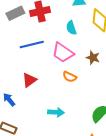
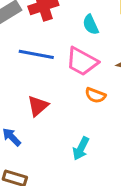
blue line: (32, 44) -> (36, 54), turned 30
cyan arrow: (56, 112) -> (81, 148), turned 119

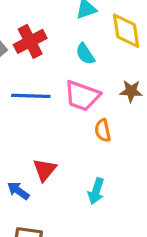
orange semicircle: (95, 95) -> (103, 130), turned 66
red triangle: (38, 106) -> (45, 170), moved

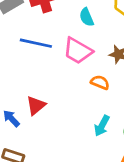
orange semicircle: (103, 130) -> (100, 82), moved, turned 114
cyan arrow: (96, 191) -> (102, 126), moved

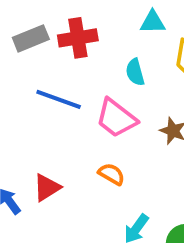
orange semicircle: (100, 82) -> (112, 174), moved

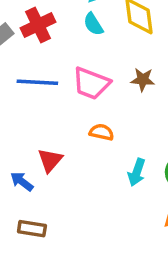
cyan semicircle: (135, 72) -> (93, 24), moved

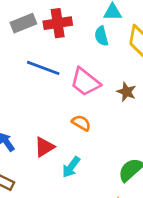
red triangle: (50, 160) -> (44, 147), moved
cyan arrow: (137, 172) -> (71, 167), moved

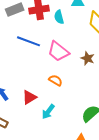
cyan semicircle: (101, 36) -> (59, 17), moved

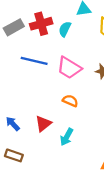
cyan semicircle: (59, 17) -> (65, 29), turned 48

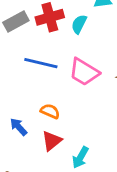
orange semicircle: (70, 101) -> (50, 111), moved
blue arrow: (13, 124) -> (19, 127), moved

